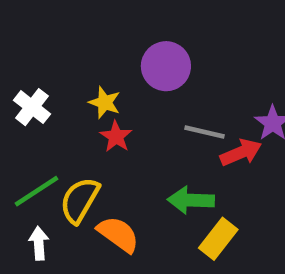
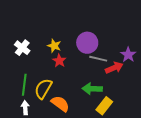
purple circle: (166, 66) -> (87, 43), moved
green line: (37, 191) -> (24, 85), turned -50

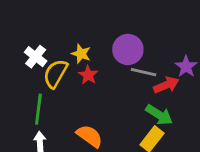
yellow semicircle: (43, 89) -> (55, 74), moved
green arrow: (92, 89) -> (159, 115), moved, turned -150

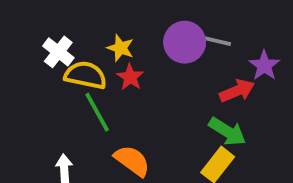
gray line: (143, 72) -> (214, 40), moved
yellow semicircle: (55, 74) -> (86, 75), turned 72
green line: (38, 109) -> (97, 112), moved, turned -36

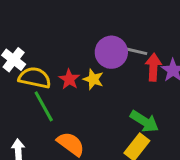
yellow star: (120, 48) -> (93, 79), moved
red arrow: (237, 91) -> (153, 67), moved, turned -64

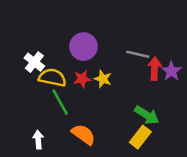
purple circle: (111, 52) -> (83, 47), moved
red star: (69, 79) -> (82, 79), turned 30

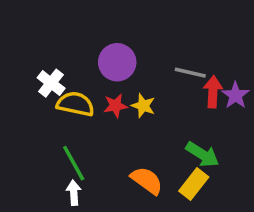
green line: (60, 102) -> (74, 163), moved
orange semicircle: (83, 134) -> (147, 181), moved
white arrow: (38, 140) -> (74, 193), moved

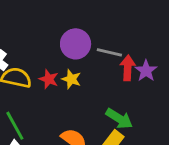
purple circle: (117, 62) -> (76, 44), moved
red star: (115, 106) -> (49, 79), turned 30

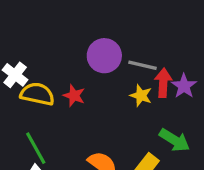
yellow star: (71, 79) -> (141, 96), moved
green arrow: (119, 119) -> (174, 140), moved

